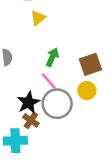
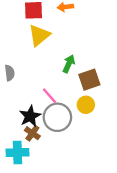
yellow triangle: (38, 18) -> (39, 35), size x1.5
green arrow: (52, 57) -> (69, 64), moved

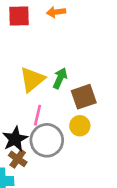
yellow triangle: (39, 35) -> (32, 79), moved
pink line: (49, 96) -> (37, 115), turned 54

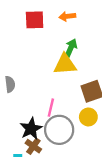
green arrow: (60, 78) -> (71, 48), moved
yellow triangle: (32, 79) -> (65, 64), moved, turned 35

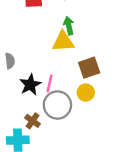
green arrow: (71, 48) -> (69, 26), turned -36
black star: (31, 129) -> (30, 85), moved

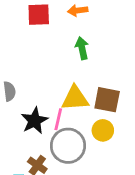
yellow triangle: (63, 42) -> (75, 98), moved
brown square: (89, 68) -> (107, 100), turned 30

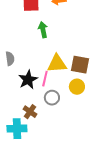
green arrow: (82, 48) -> (43, 30), moved
gray circle: (68, 146) -> (52, 98), size x0.6

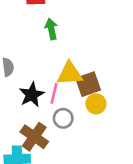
brown square: (80, 65) -> (88, 84), moved, turned -30
brown cross: (30, 112) -> (34, 137), size x1.5

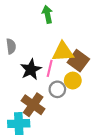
brown square: (88, 84) -> (78, 61), turned -35
yellow circle: (96, 104) -> (73, 81), moved

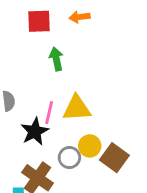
brown square: (78, 61) -> (114, 158), moved
pink line: (50, 68) -> (49, 113), moved

